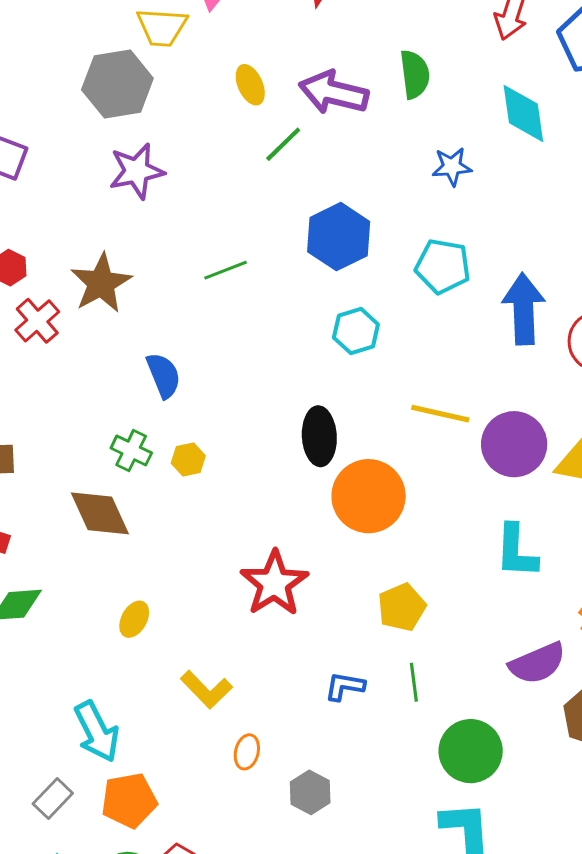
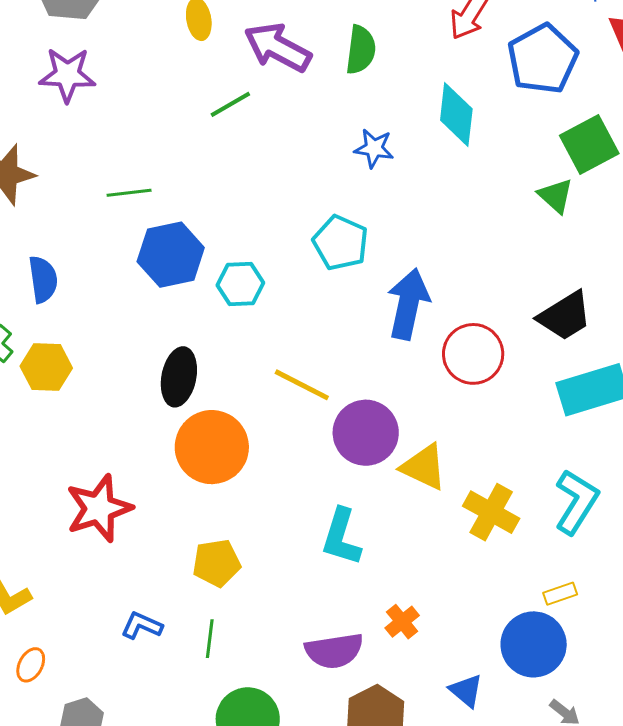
green line: (283, 144) -> (230, 104), moved
blue hexagon: (339, 237) -> (171, 255), moved
yellow hexagon: (188, 459) -> (46, 367), size x1.5

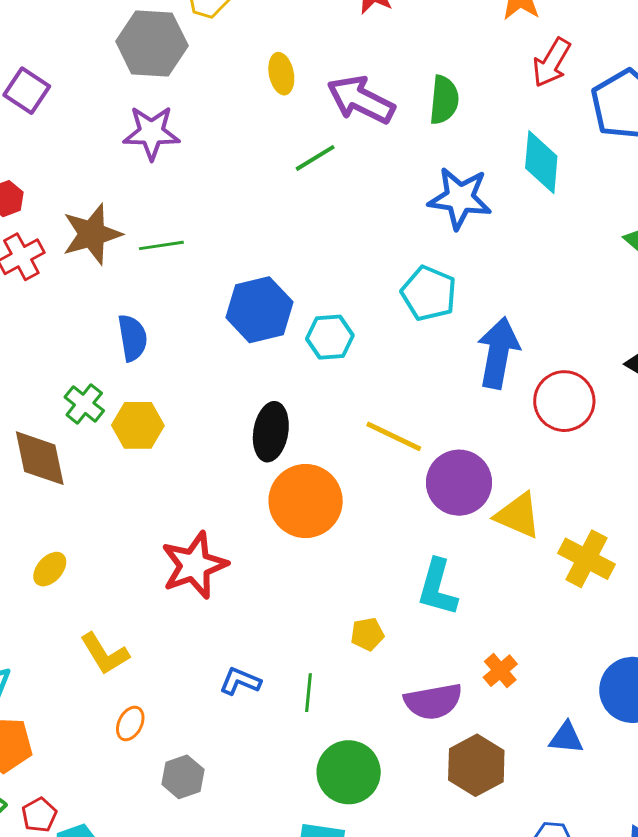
blue star: (374, 148) -> (460, 198), size x1.6
green line: (129, 193) -> (161, 245), moved
yellow pentagon: (217, 563) -> (367, 634), moved, size x0.7
blue triangle: (466, 691) -> (566, 738), turned -33

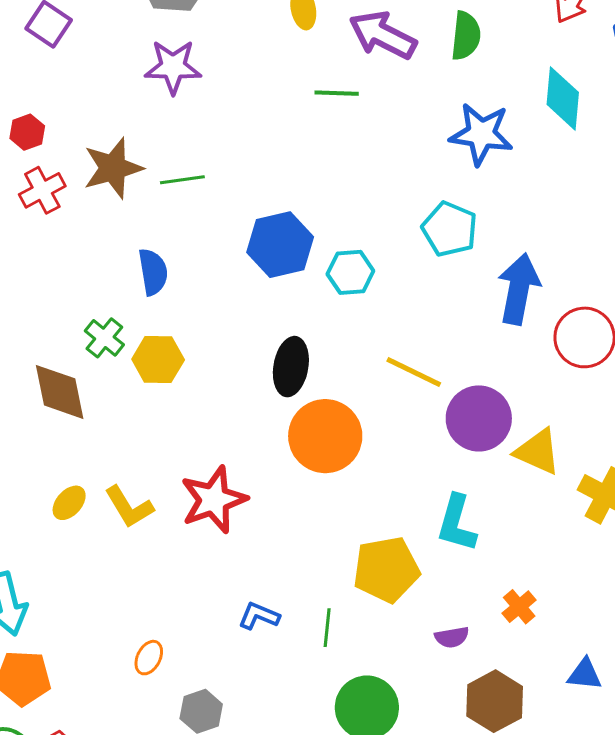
green line: (315, 158) -> (337, 93), turned 33
yellow pentagon: (367, 634) -> (386, 570), size x2.0
yellow L-shape: (105, 654) -> (129, 507), moved
purple semicircle: (433, 701) -> (452, 637), size x0.6

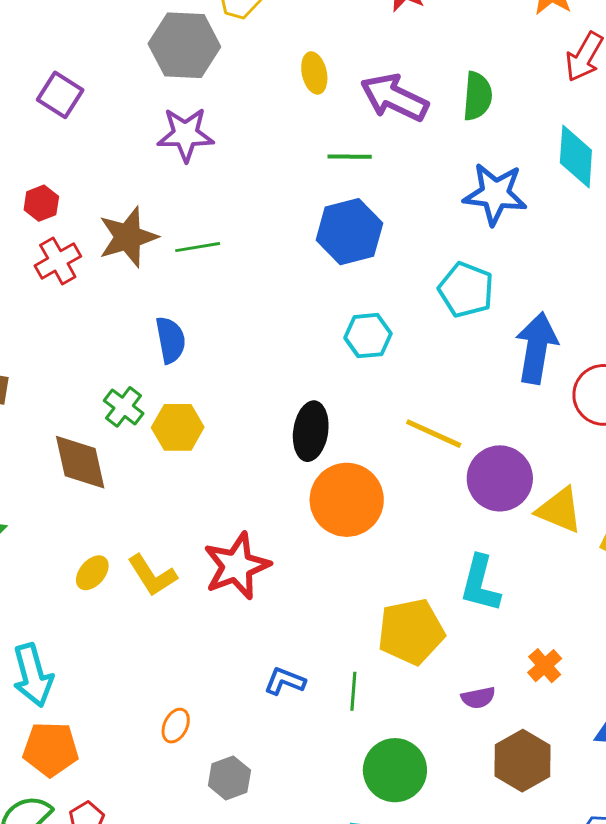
blue hexagon: (280, 245) -> (349, 232), moved

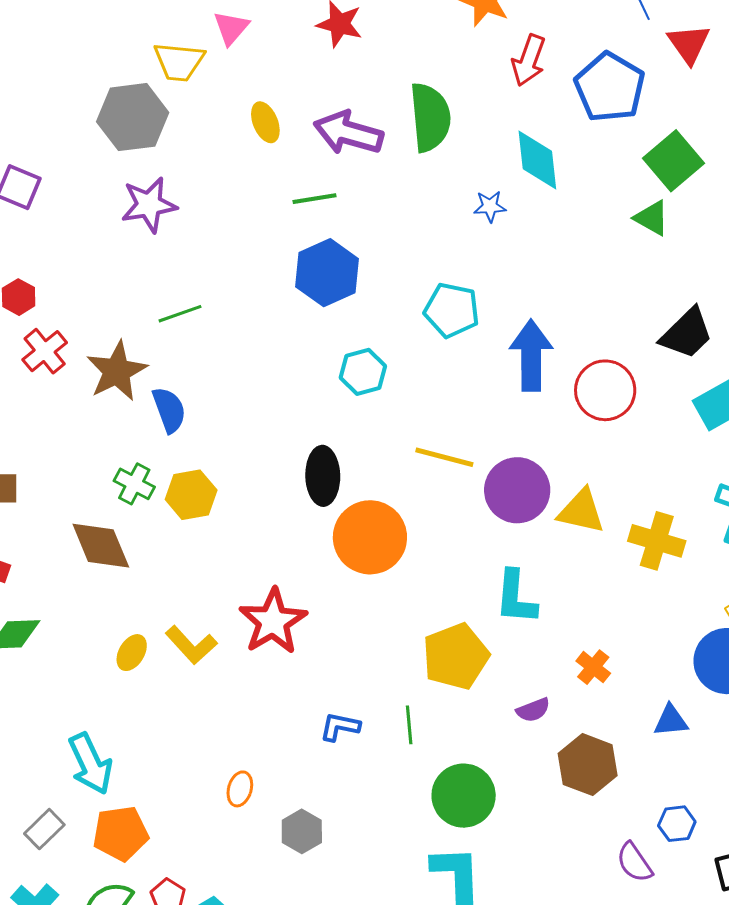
green semicircle: (477, 96) -> (430, 117), size x1.4
blue star: (495, 194) -> (490, 206), moved, size x0.5
brown star: (128, 237) -> (117, 371), moved

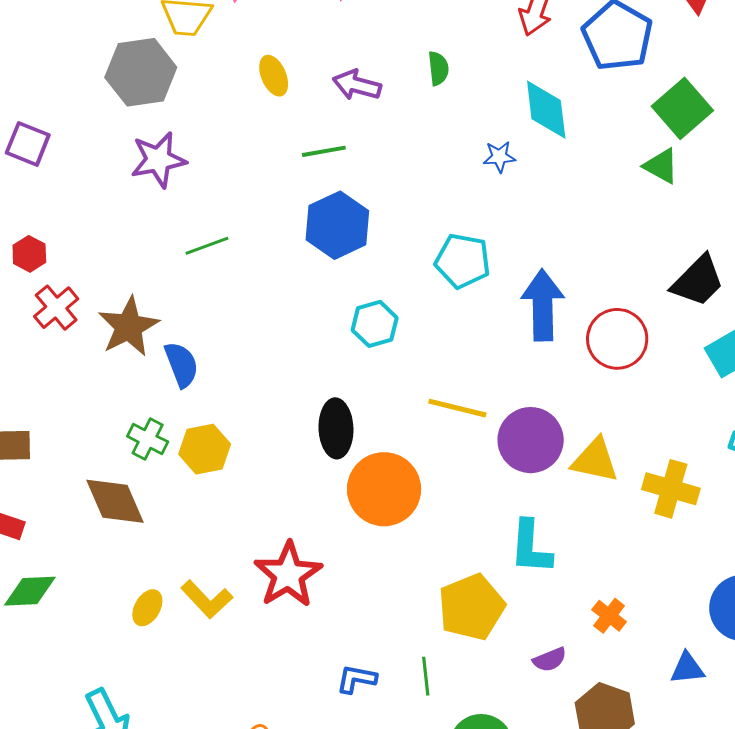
green semicircle: (430, 117) -> (438, 68), size x0.5
purple arrow: (348, 133) -> (357, 85), size x0.7
green line: (180, 314) -> (207, 246), moved

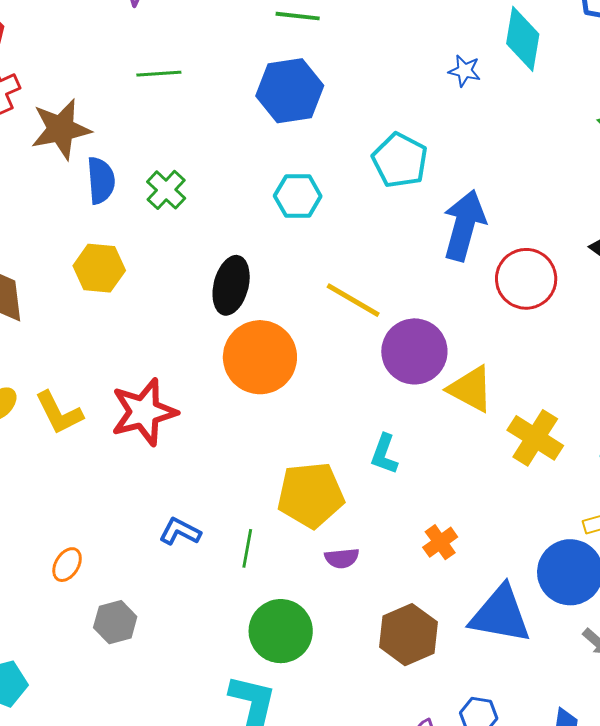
green cross: (148, 439) -> (166, 190), moved
cyan L-shape: (531, 547) -> (384, 454), size x0.7
purple semicircle: (550, 660) -> (342, 558), moved
blue triangle: (687, 668) -> (500, 615), size x1.8

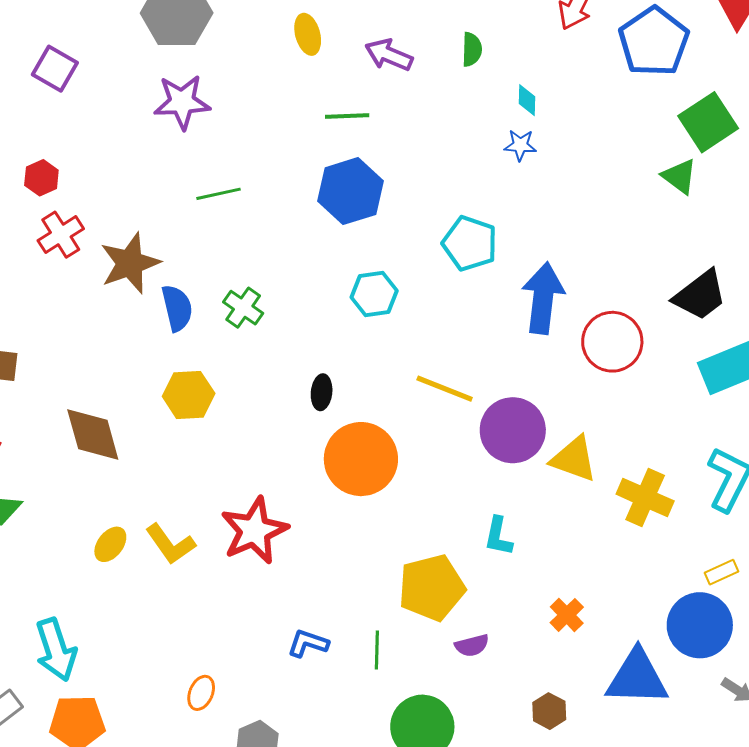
cyan diamond: (523, 39) -> (527, 100), moved, size x0.5
black ellipse: (231, 285) -> (322, 392), size x0.6
brown hexagon: (409, 635) -> (549, 711), size x0.6

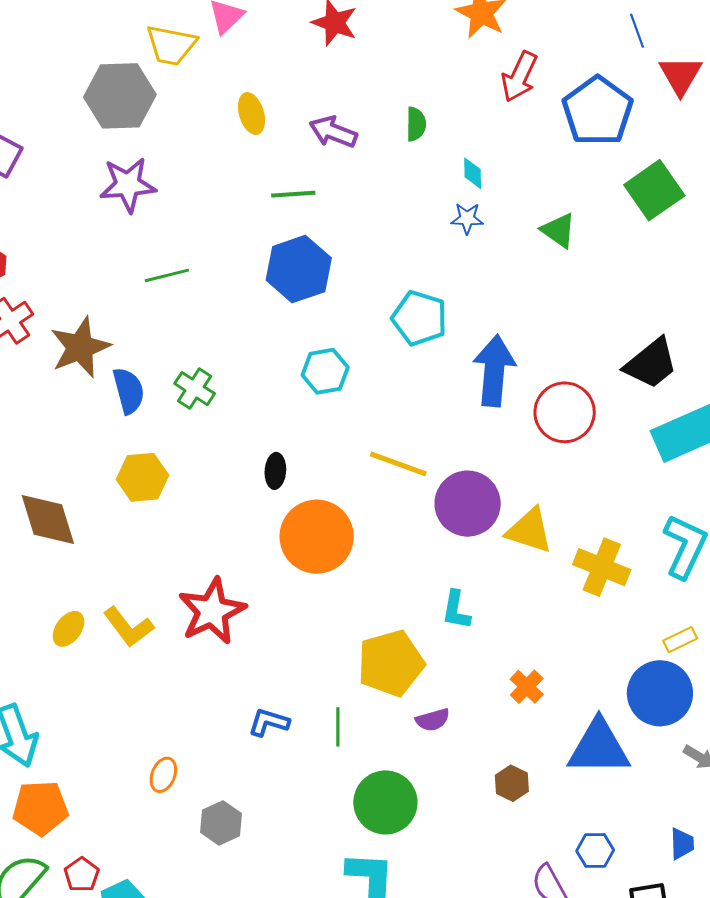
green triangle: (679, 176) -> (559, 230), moved

